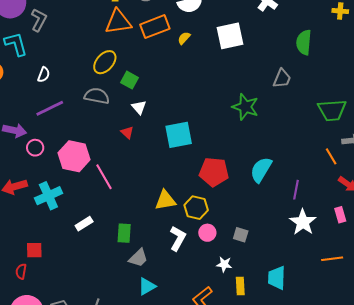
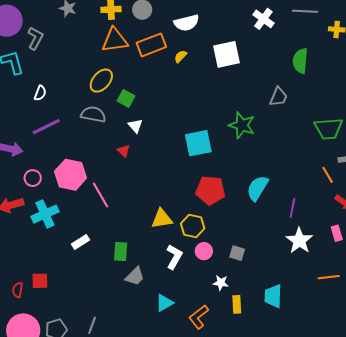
cyan square: (179, 135) -> (198, 143), moved
pink circle: (35, 148) -> (33, 178), moved
red square: (34, 250) -> (40, 281), moved
cyan triangle: (147, 286) -> (164, 303), moved

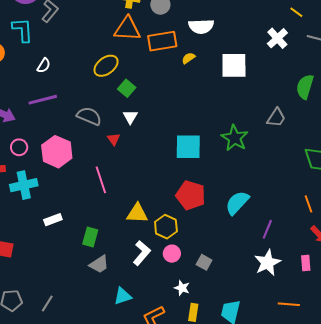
gray semicircle: (93, 114) -> (89, 116), moved
pink line: (100, 195) -> (101, 180), moved

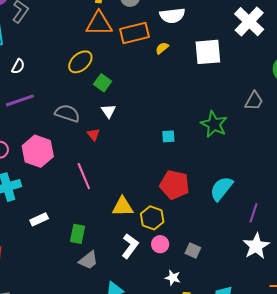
white cross: (277, 38) -> (249, 22), size x1.4
cyan square: (188, 147) -> (168, 136), size x0.5

